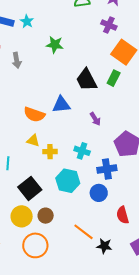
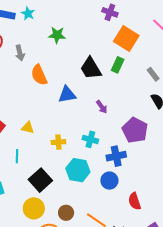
orange semicircle: (34, 114) -> (39, 75), moved, turned 50
yellow triangle: (33, 140) -> (28, 128), moved
brown circle: (46, 216) -> (66, 213), moved

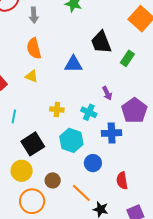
green rectangle: (118, 65) -> (127, 58), moved
orange semicircle: (39, 75) -> (34, 48), moved
purple arrow: (102, 107) -> (107, 93), moved
yellow triangle: (28, 128) -> (32, 76), moved
blue circle: (109, 181) -> (93, 163), moved

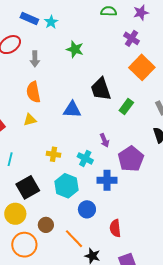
yellow triangle: (32, 76) -> (30, 120), turned -40

